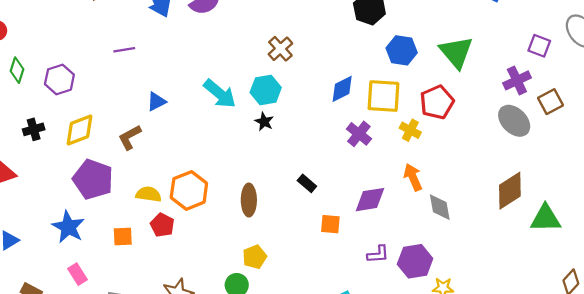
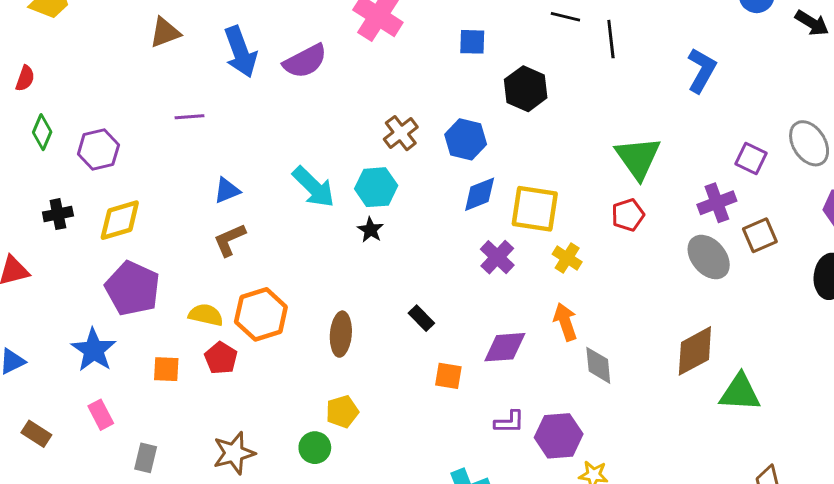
blue hexagon: (402, 50) -> (466, 139), moved
red pentagon: (437, 102) -> (628, 215), moved, size x0.7
brown L-shape: (130, 137) -> (230, 240), moved

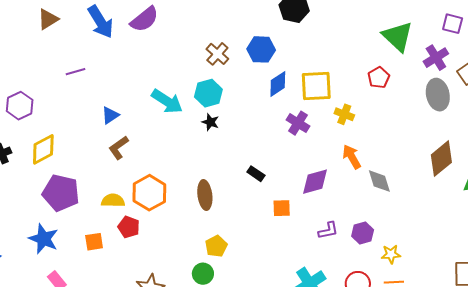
green triangle: (638, 158) -> (398, 36), moved
gray ellipse: (709, 257) -> (438, 95), turned 40
purple hexagon: (559, 436) -> (363, 233), size x0.7

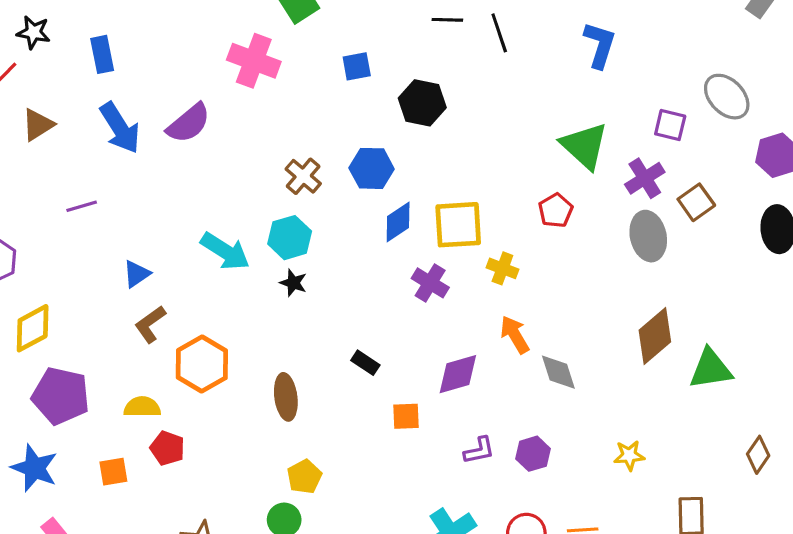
orange hexagon: (149, 193) -> (202, 364), moved
yellow star: (391, 254) -> (629, 455), moved

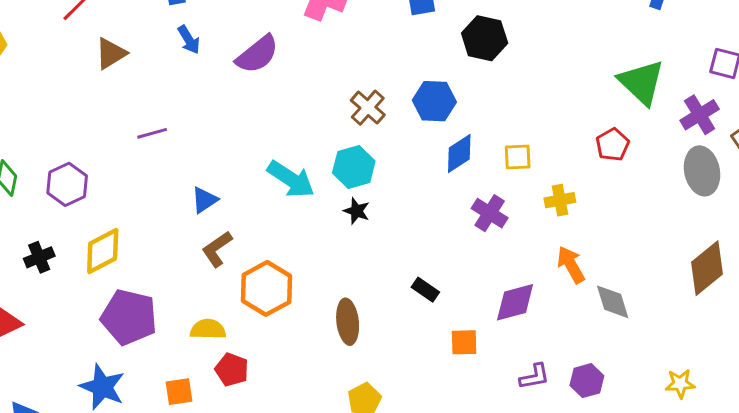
blue arrow: (120, 128) -> (189, 40), moved, size x0.6
yellow square: (458, 225) -> (518, 157), size x0.6
yellow cross: (502, 268) -> (560, 200), turned -32

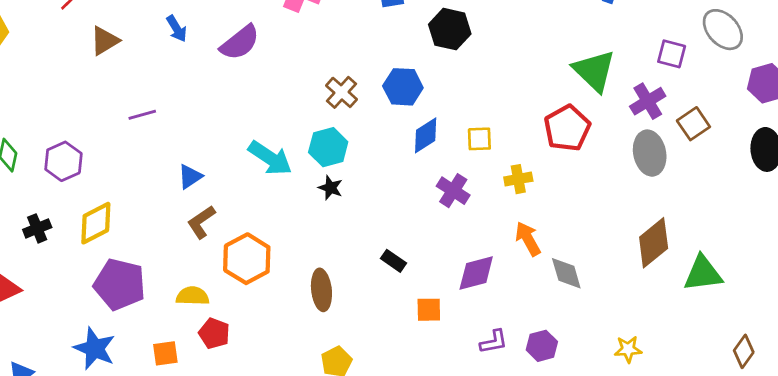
red pentagon: (613, 145) -> (567, 128), size x1.5

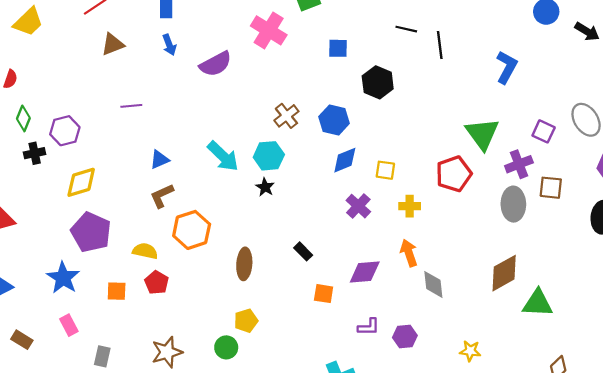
brown square: (693, 124) -> (551, 188), turned 30
black cross: (37, 228) -> (35, 153), moved

